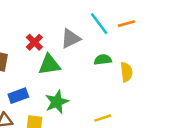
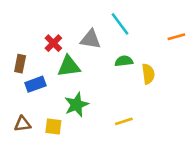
orange line: (126, 24) -> (176, 37), moved
gray triangle: (70, 39) -> (91, 39), turned 35
blue rectangle: (18, 96) -> (35, 84), moved

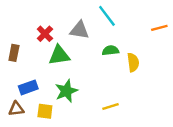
blue rectangle: (35, 84) -> (28, 87), moved

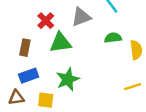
gray triangle: (79, 30) -> (81, 17), turned -30
brown rectangle: (14, 53) -> (25, 48), moved
yellow line: (110, 106) -> (133, 87), moved

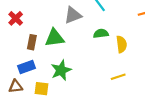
red cross: (46, 21) -> (16, 18), moved
brown rectangle: (25, 48) -> (32, 42), moved

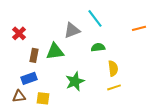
yellow semicircle: (121, 44) -> (113, 68), moved
green star: (61, 70) -> (75, 81), moved

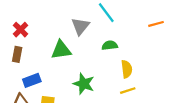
gray triangle: (72, 30) -> (80, 26), turned -30
brown rectangle: (34, 55) -> (17, 54), moved
green star: (75, 81) -> (84, 84), turned -30

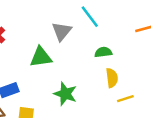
green semicircle: (110, 45) -> (103, 52), moved
yellow line: (128, 91) -> (125, 99), moved

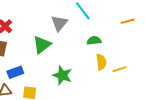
green triangle: (41, 57) -> (42, 45), turned -30
yellow line: (125, 99) -> (120, 69), moved

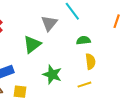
orange line: (128, 21) -> (117, 21), turned -56
yellow line: (120, 69) -> (84, 85), moved

